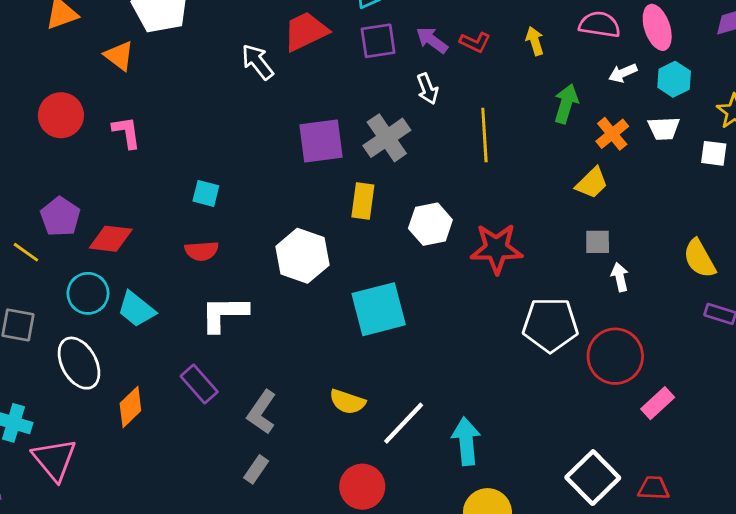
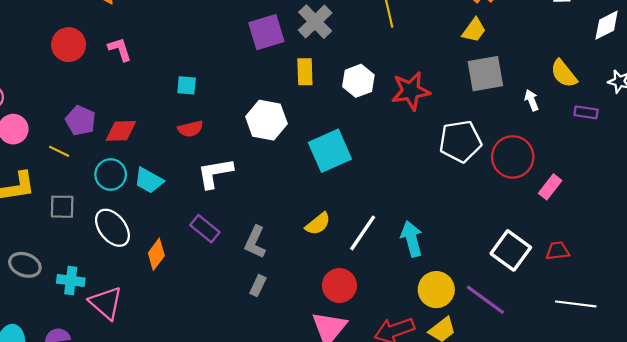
gray square: (598, 242) -> (485, 74), size x1.8
white arrow: (620, 277) -> (531, 100), moved
yellow semicircle: (347, 402) -> (318, 224), turned -48

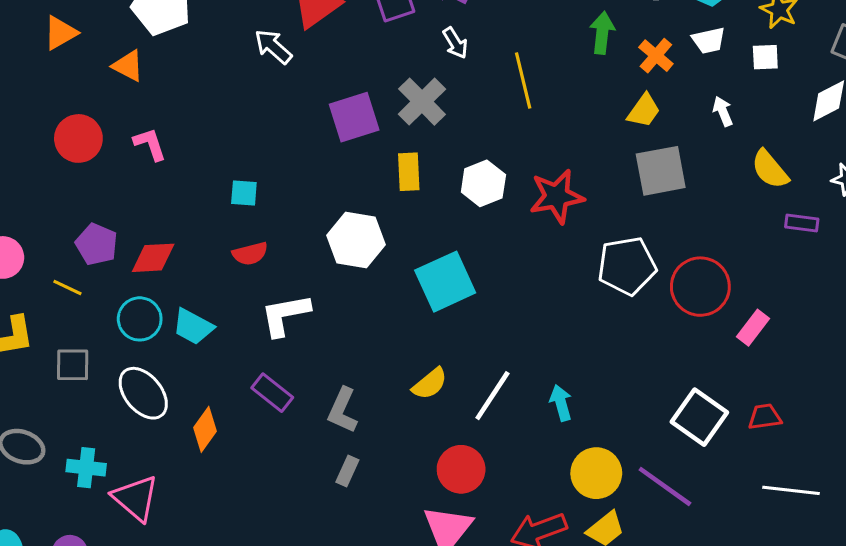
white arrow: (531, 100) -> (723, 111), moved
cyan arrow: (412, 239) -> (561, 403), size x0.7

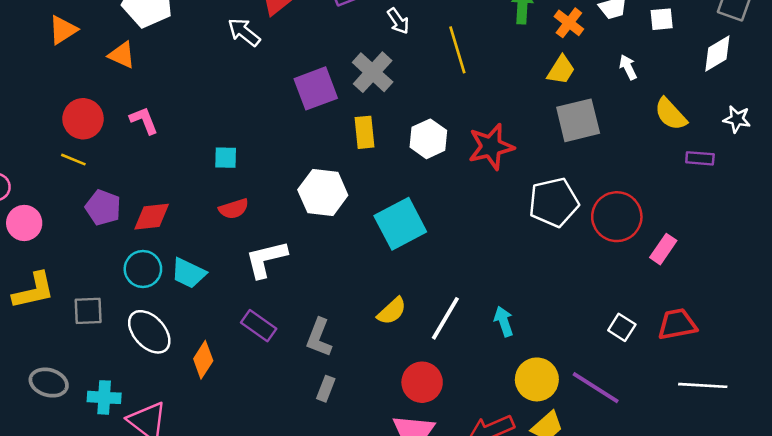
yellow line: (67, 288) -> (73, 160), moved
white square: (699, 417) -> (622, 327), size x0.6
red trapezoid: (765, 417) -> (677, 324), size x1.4

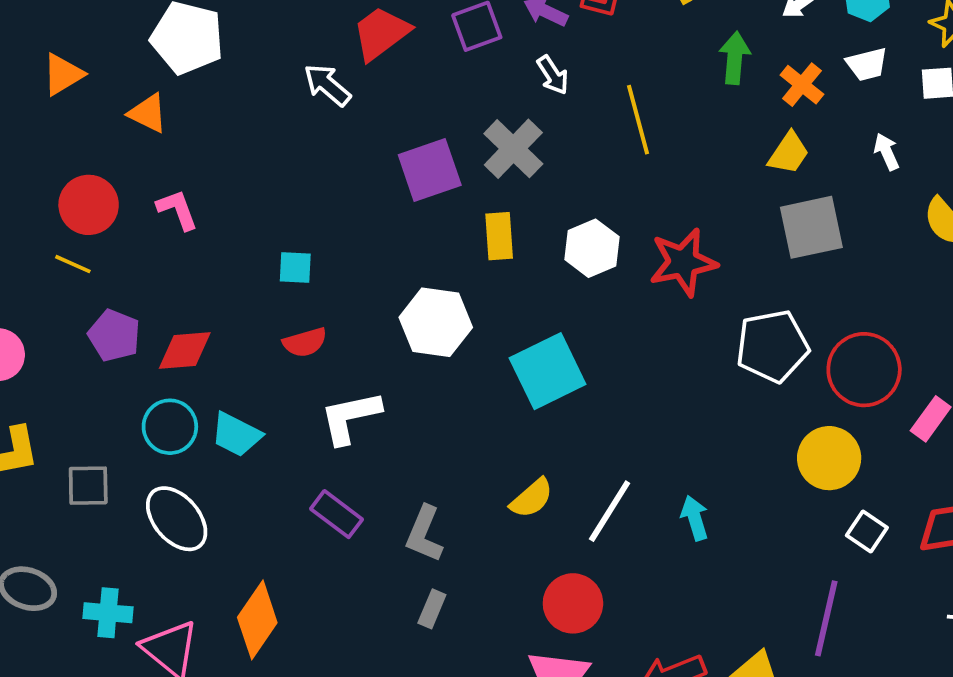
orange diamond: (203, 360) -> (257, 620), moved, size x1.4
yellow circle: (537, 379) -> (829, 458), moved
purple line: (596, 388) -> (826, 618), turned 69

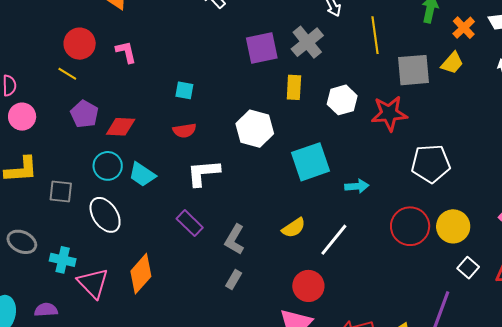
gray square: (811, 227) -> (413, 70), moved
red circle: (864, 370) -> (410, 226), moved
cyan arrow: (695, 518) -> (357, 186), moved, turned 95

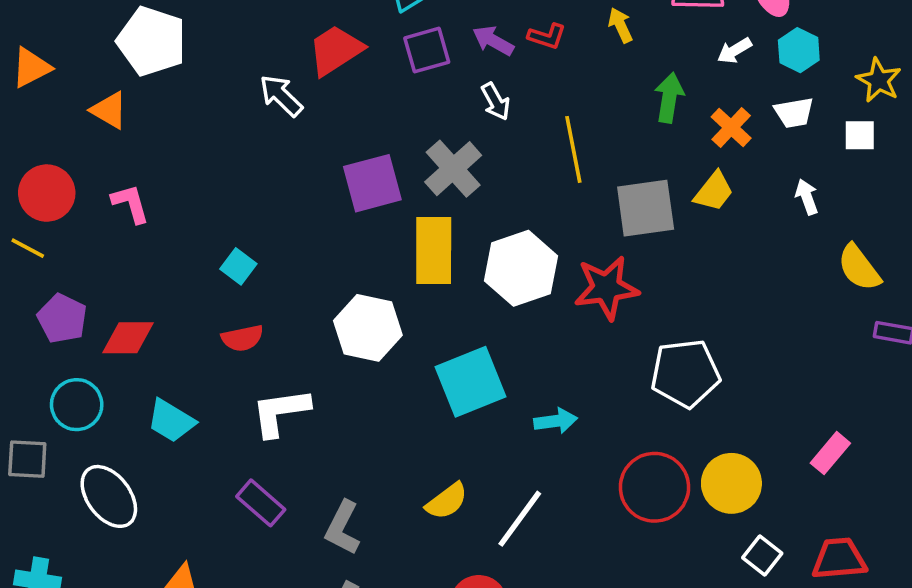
yellow rectangle: (294, 87) -> (434, 251), size x1.5
cyan square: (184, 90) -> (238, 266), turned 30
white hexagon: (342, 100) -> (521, 268), size x1.4
cyan circle: (108, 166) -> (77, 405), moved

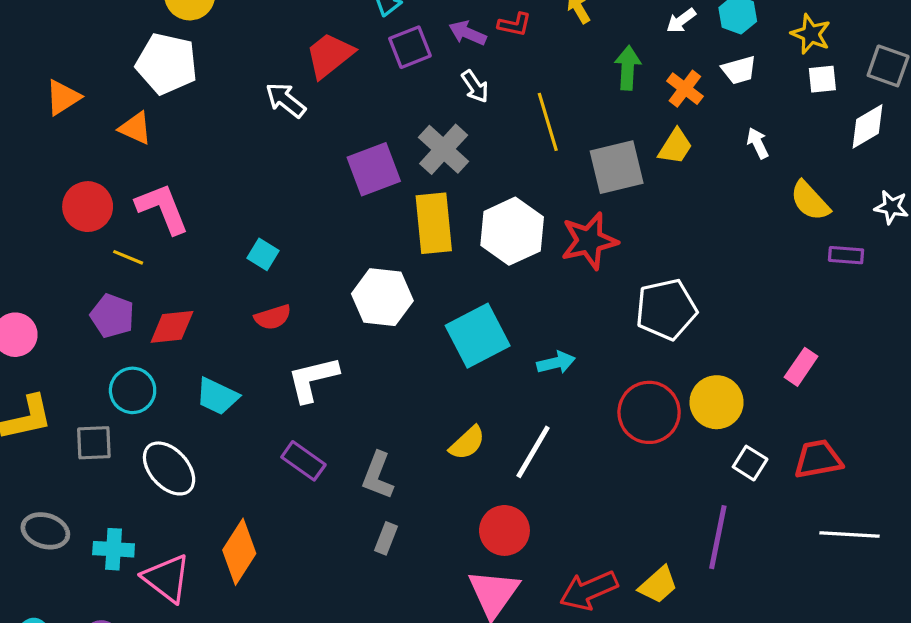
white square: (860, 135) -> (822, 79), moved
pink L-shape: (131, 204) -> (162, 208), size x1.5
yellow line: (28, 248) -> (128, 257), moved

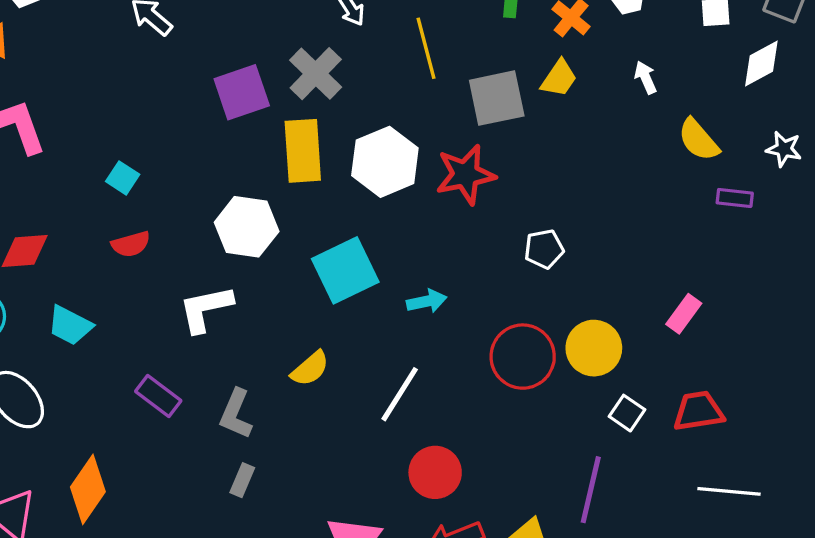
white pentagon: (666, 309) -> (544, 249), size x0.6
white L-shape: (313, 379) -> (206, 309), moved
yellow semicircle: (467, 443) -> (310, 369), moved
red circle: (504, 530) -> (435, 472), moved

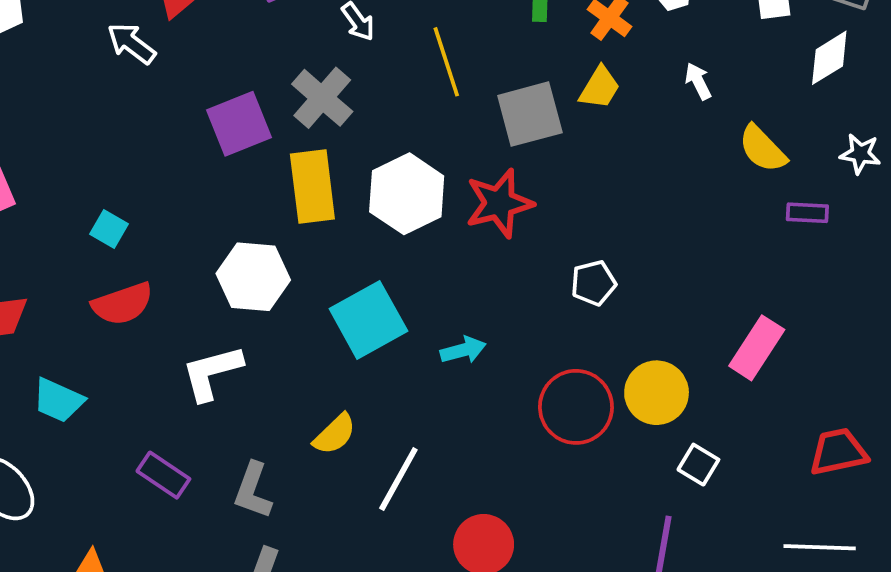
red semicircle: (131, 244) -> (123, 304), size x1.4
pink rectangle: (684, 314) -> (757, 348), size x1.4
white line: (400, 394) -> (398, 479), moved
red trapezoid: (698, 411) -> (838, 452), moved

